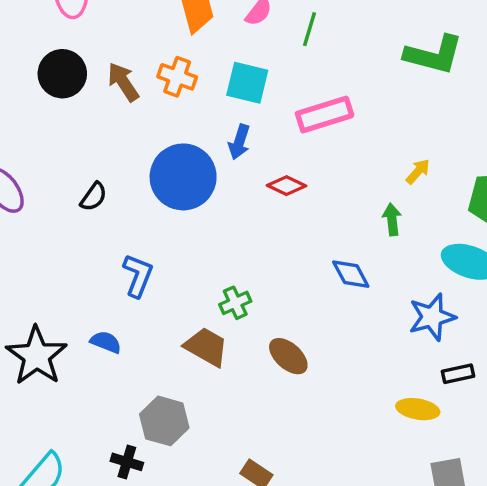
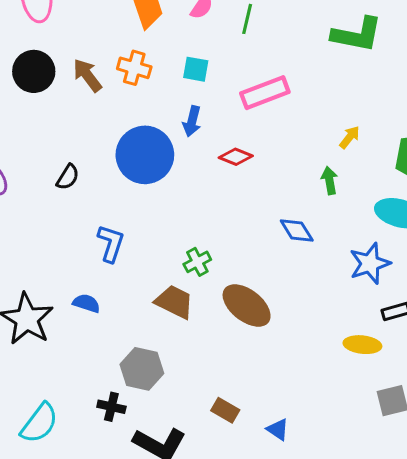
cyan square: (247, 83) -> (196, 69), size x0.7
brown ellipse: (288, 356) -> (247, 305), size x1.4

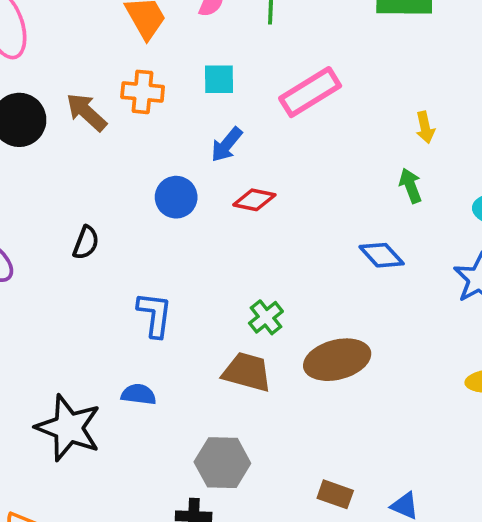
blue arrow: (192, 121) -> (227, 145), turned 36
yellow arrow: (350, 137) -> (425, 127), turned 140
blue circle: (145, 155) -> (176, 197), size x0.6
red diamond: (236, 157) -> (254, 200), moved
brown ellipse: (247, 305) -> (337, 360), turned -42

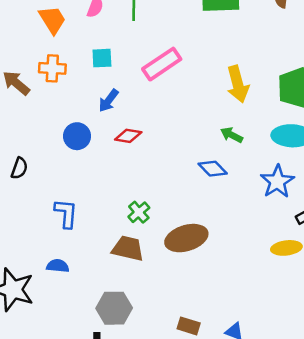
yellow arrow: (425, 127) -> (238, 84), size x1.8
green arrow: (410, 186) -> (232, 135), moved, turned -40

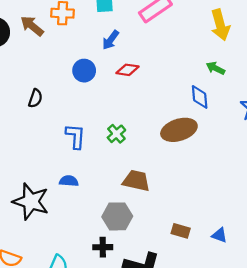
blue diamond: (213, 169) -> (200, 97), turned 40
green cross: (139, 212) -> (116, 134), moved
brown ellipse: (186, 238) -> (179, 130), moved
brown trapezoid: (128, 248) -> (136, 181), moved

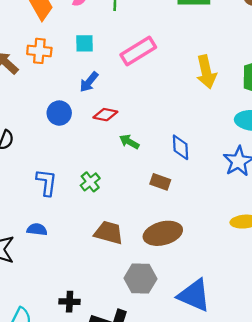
green arrow: (215, 68) -> (129, 142), moved
brown ellipse: (179, 130) -> (163, 233), moved
gray hexagon: (117, 216) -> (140, 278), moved
brown rectangle: (181, 231) -> (160, 182), moved
blue triangle: (219, 235) -> (194, 295), size x2.0

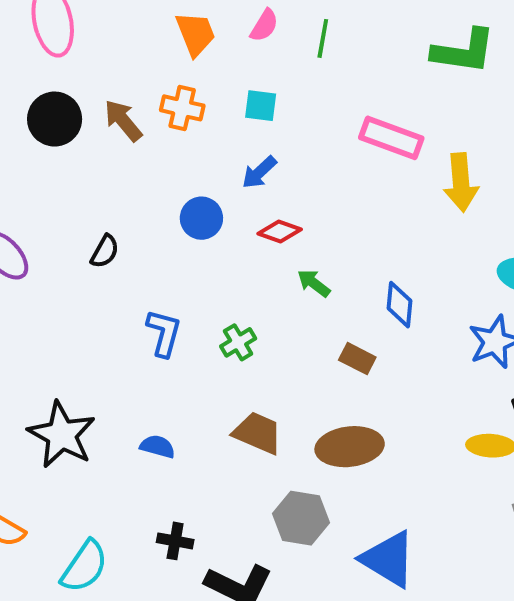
pink rectangle: (138, 51) -> (391, 138), moved, turned 44
blue semicircle: (37, 229) -> (157, 447), moved

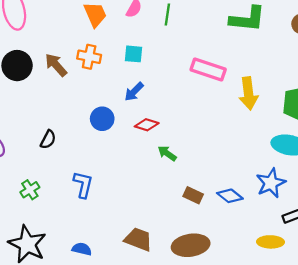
blue diamond: (400, 305) -> (230, 196), moved, turned -55
green cross: (238, 342) -> (30, 190), moved

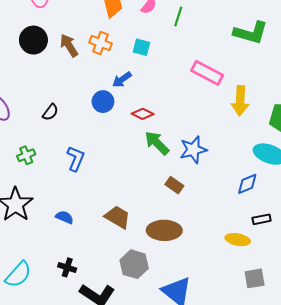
blue arrow: (134, 92) -> (122, 80), moved
green arrow: (167, 153) -> (157, 143), size x1.5
blue star: (271, 183) -> (193, 150), moved
blue diamond: (230, 196) -> (247, 184), moved, turned -70

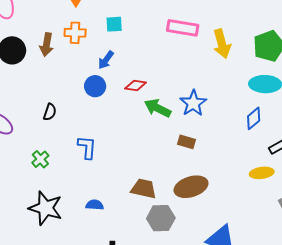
brown arrow: (69, 45) -> (47, 45), turned -120
gray hexagon: (134, 264) -> (161, 218), moved

